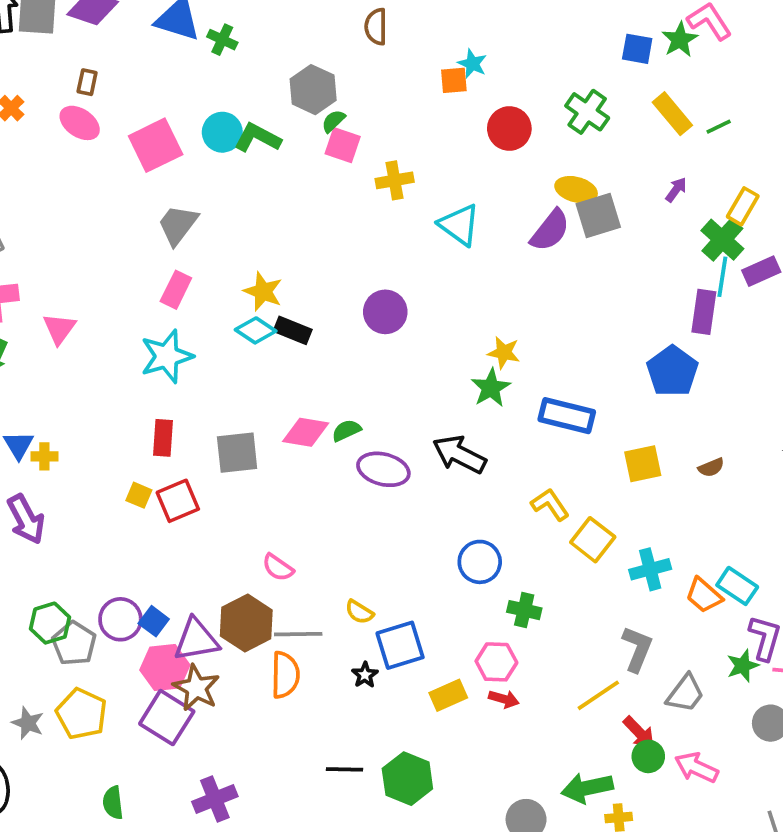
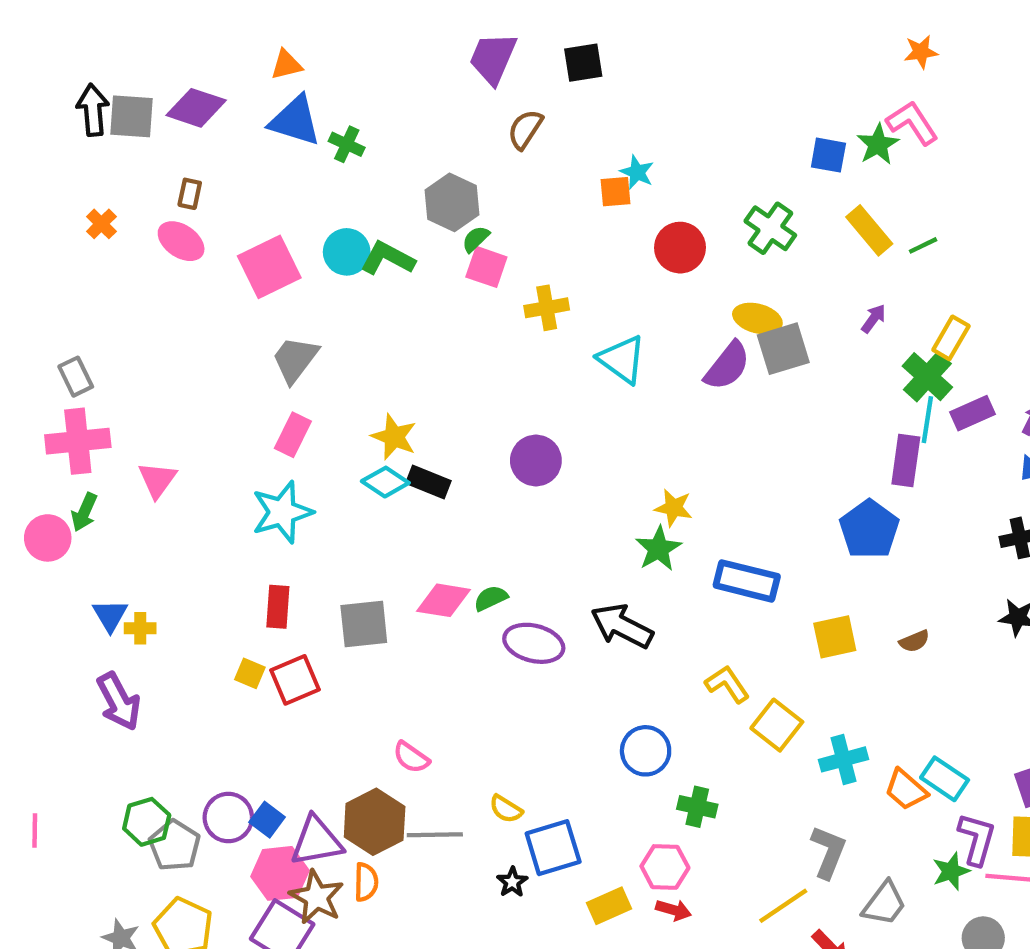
brown semicircle: (376, 27) -> (525, 129), turned 33
orange semicircle: (285, 675) -> (366, 882), moved, size x0.7

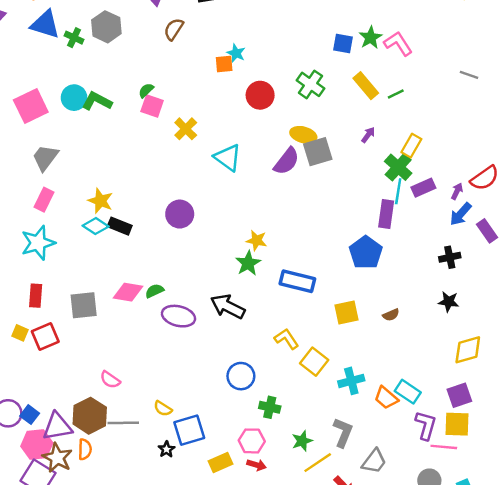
pink L-shape: (912, 123) -> (398, 44), moved
gray hexagon: (452, 202) -> (106, 27), moved
yellow cross: (547, 308) -> (186, 129), turned -35
green star: (951, 871) -> (302, 441), moved

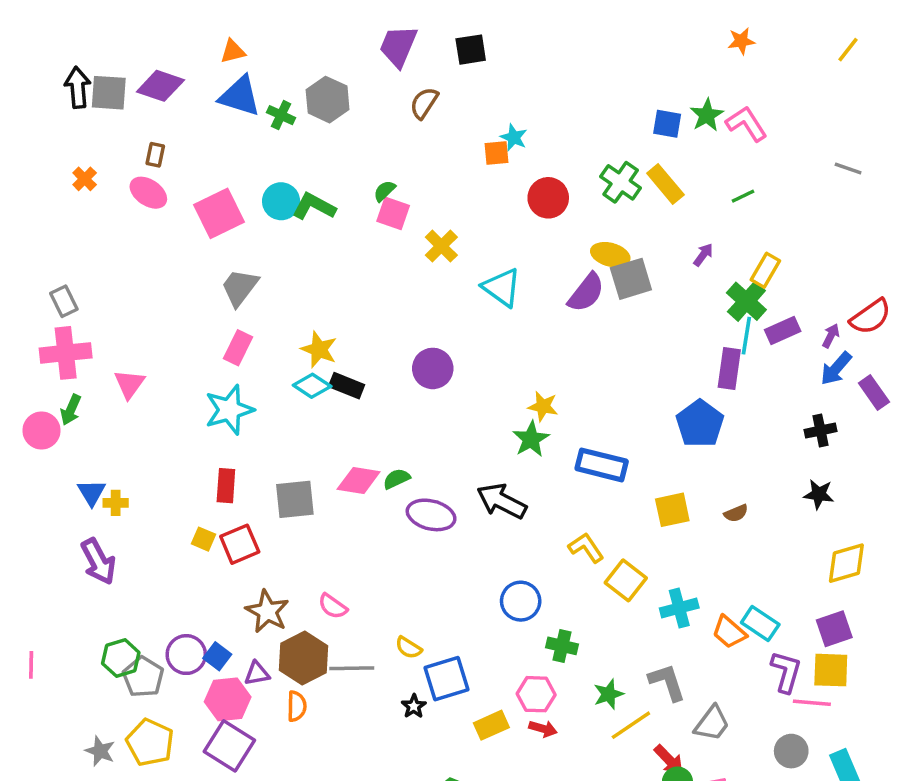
yellow rectangle: (366, 86) -> (665, 184), moved
purple triangle: (57, 427) -> (257, 673), size x0.6
gray L-shape: (343, 433) -> (667, 682), turned -40
brown star: (57, 458) -> (267, 611), moved

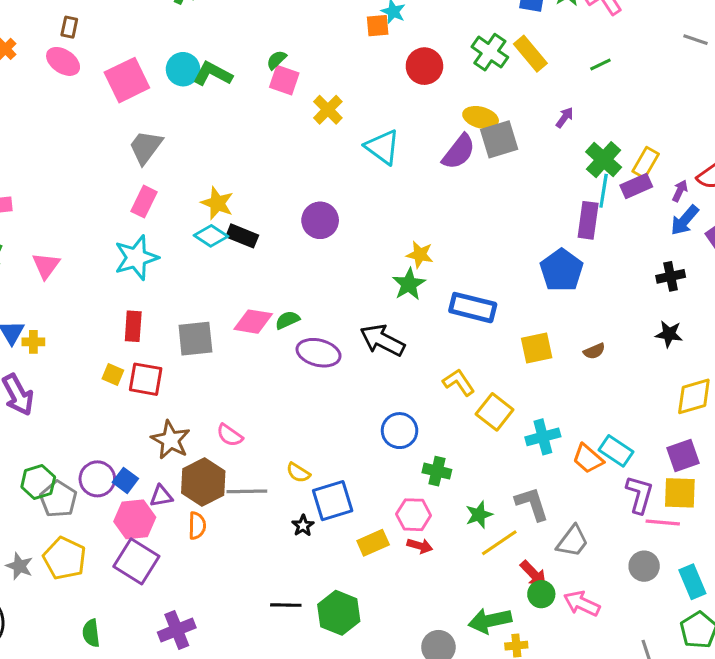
yellow rectangle: (765, 270) -> (646, 163), moved
pink triangle: (129, 384) -> (46, 265), moved
red square: (240, 544) -> (146, 379), turned 33

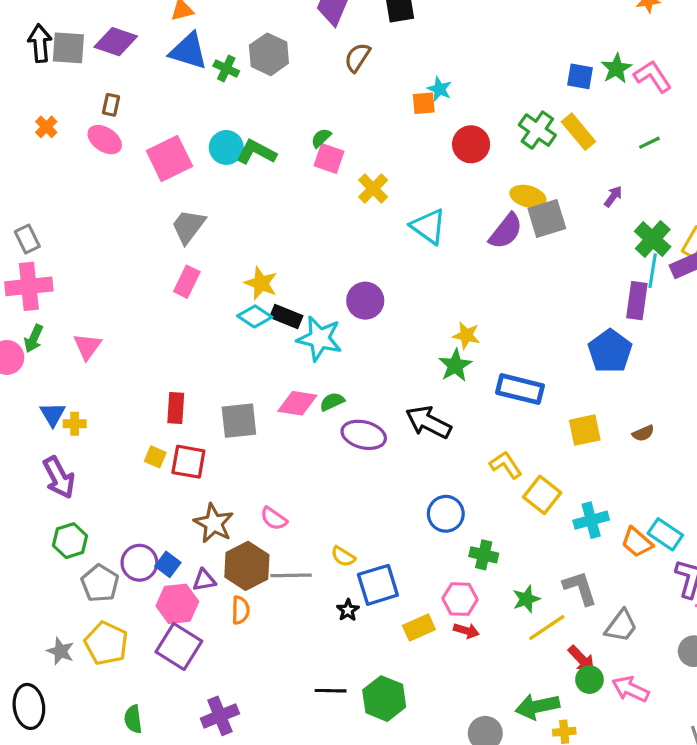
cyan star: (136, 258) -> (319, 339), moved, turned 30
green hexagon: (38, 482) -> (70, 541), moved

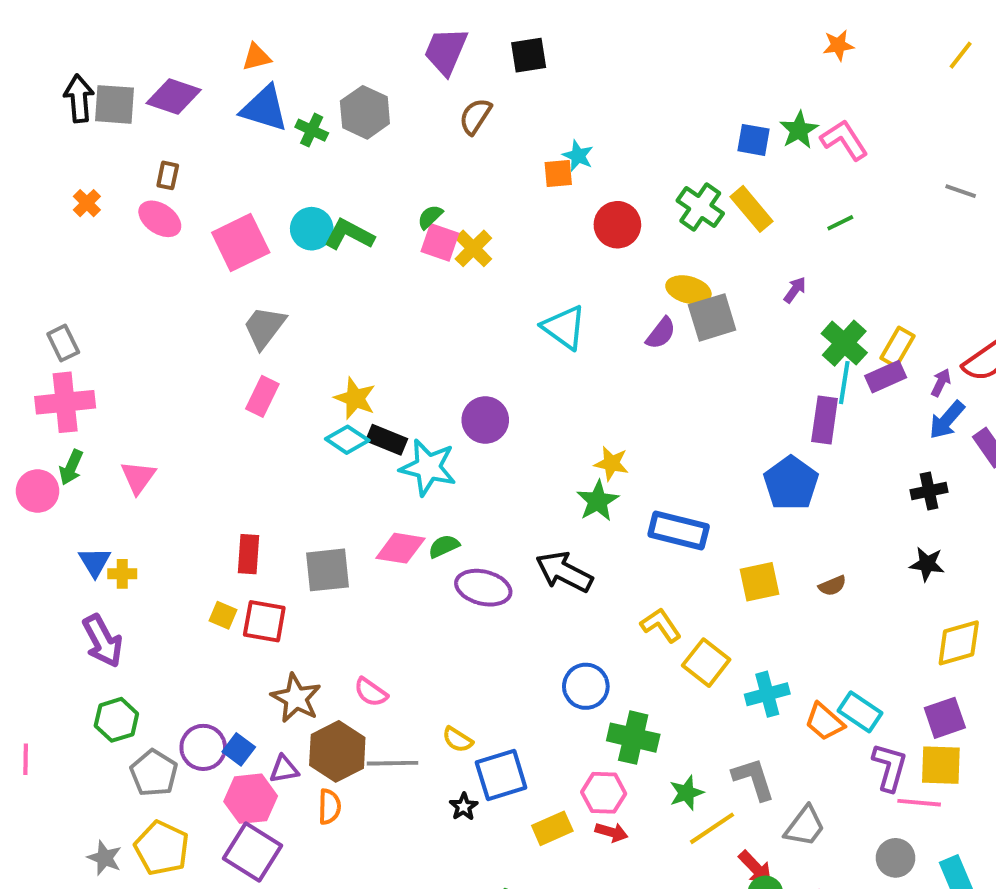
yellow cross: (373, 189) -> (473, 248), moved
purple semicircle: (506, 231) -> (661, 333), size x0.7
green cross: (484, 555) -> (633, 738), size x1.4

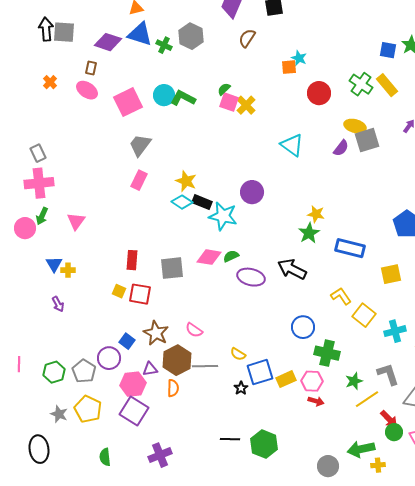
purple diamond: (174, 97) -> (108, 42), moved
purple arrow: (103, 641) -> (58, 304), size x0.6
green hexagon: (116, 720) -> (54, 372), moved
blue square: (239, 749) -> (127, 341), moved
yellow rectangle: (552, 828) -> (286, 379), moved

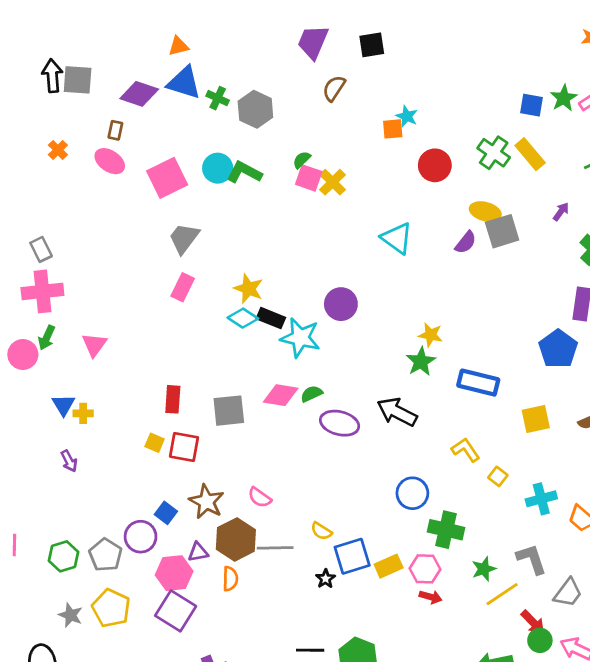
gray hexagon: (191, 36) -> (255, 109), moved
yellow square: (364, 315) -> (498, 476), size x0.6

